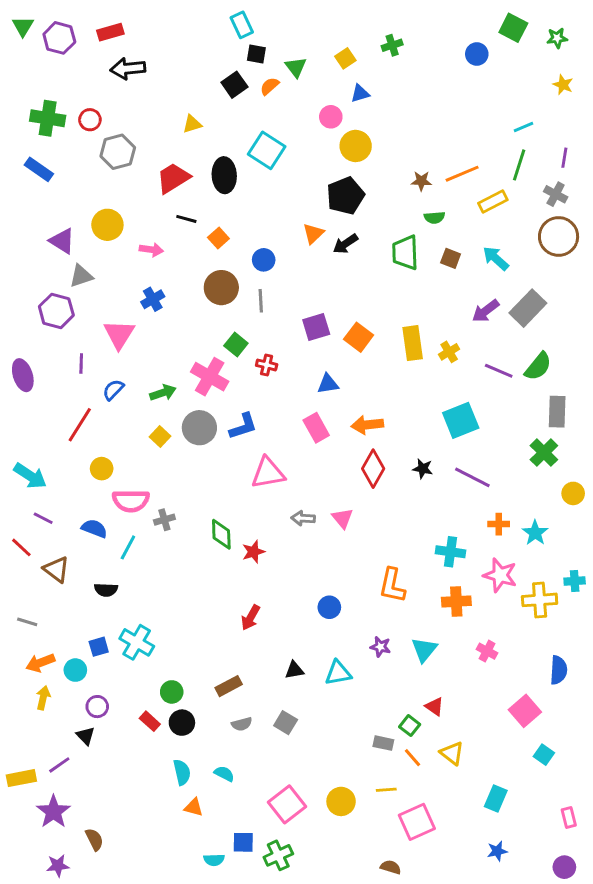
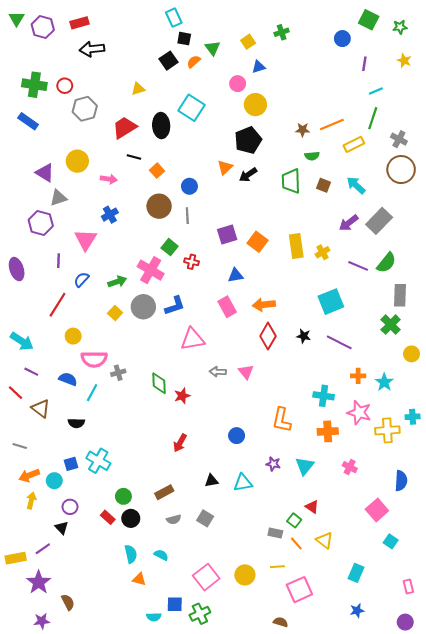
purple line: (564, 158) -> (364, 64), moved

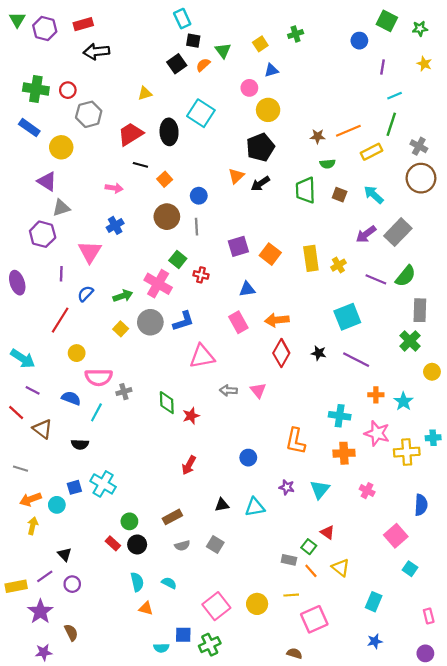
yellow circle: (77, 161) -> (61, 147), moved
purple circle: (70, 507) -> (72, 584), moved

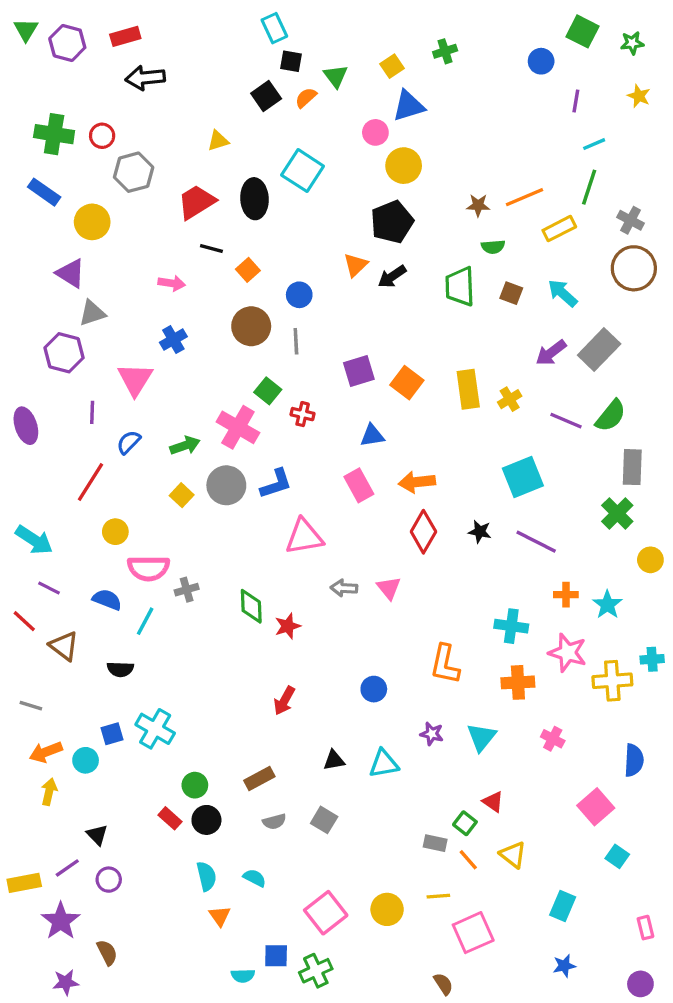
blue triangle: (271, 70) -> (409, 106), size x1.5
orange triangle: (146, 608) -> (220, 916), turned 40
brown semicircle: (294, 653) -> (443, 984), turned 40

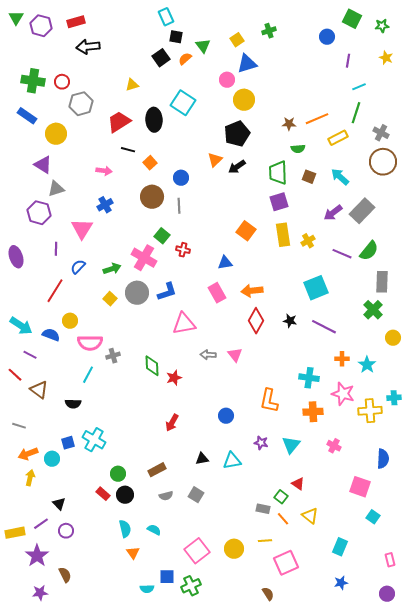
purple square: (359, 371) -> (279, 202), moved
blue semicircle: (107, 600) -> (51, 335), moved
pink square: (596, 807) -> (360, 487), turned -30

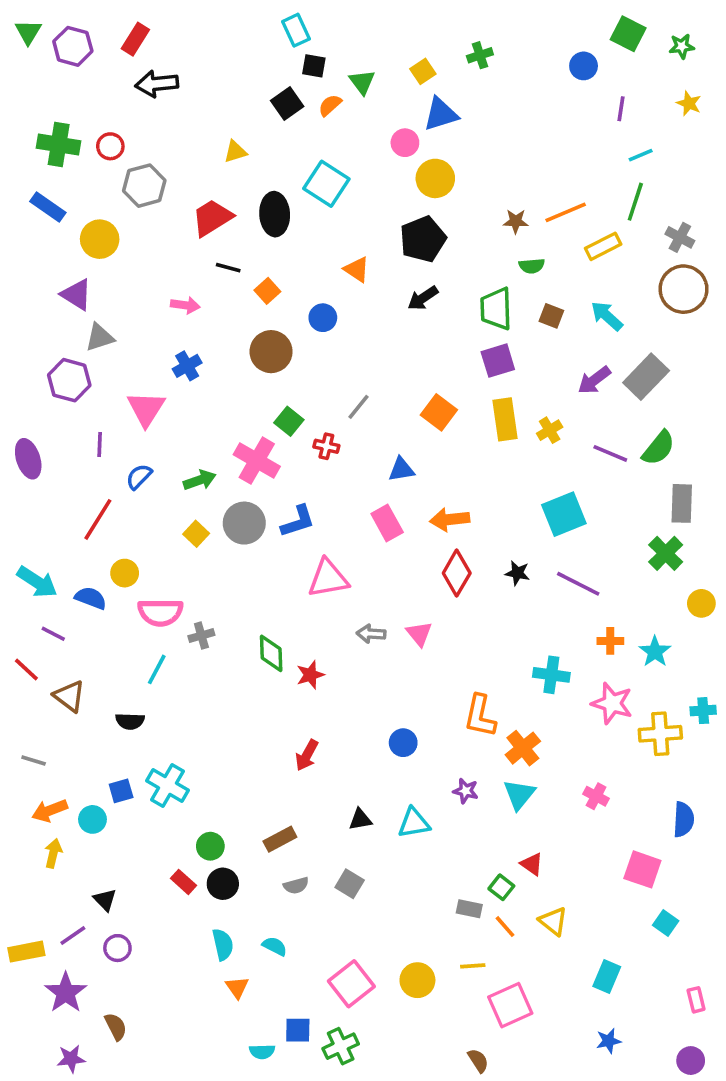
red rectangle: (76, 22) -> (135, 39), turned -42
orange triangle: (215, 160) -> (357, 269), moved, turned -42
gray line: (179, 206) -> (359, 407), moved, turned 42
orange cross: (313, 412) -> (523, 748), moved, turned -36

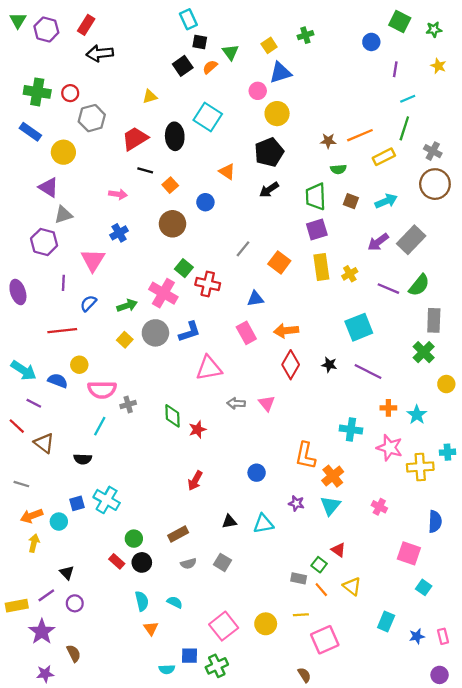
cyan arrow: (607, 316) -> (386, 201), turned 115
gray line: (359, 407) -> (243, 249), moved
red cross: (326, 446) -> (208, 284), size x1.5
red line: (98, 519) -> (62, 331), turned 52
blue star: (609, 1041) -> (417, 636), moved

